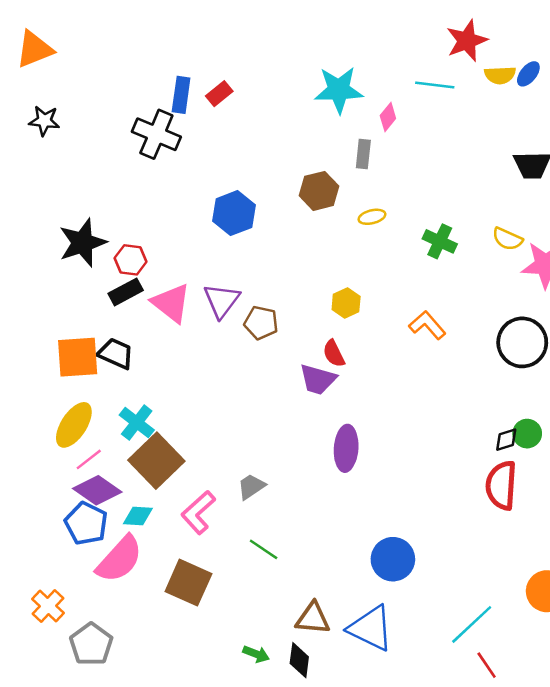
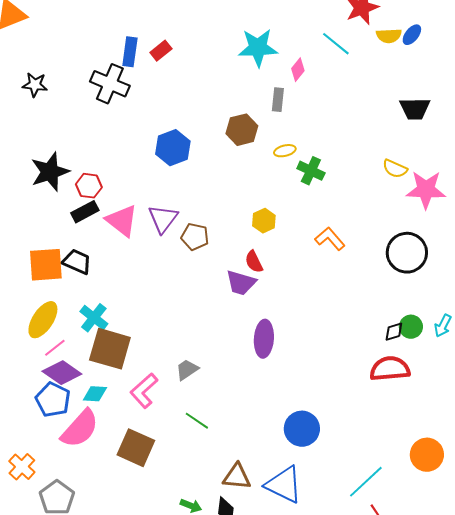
cyan line: (435, 85) -> (336, 44), turned 32
black star: (44, 121) -> (35, 85), moved
green cross: (440, 241) -> (311, 171), moved
brown square: (156, 461) -> (110, 349), turned -30
red semicircle: (501, 485) -> (390, 369), turned 81

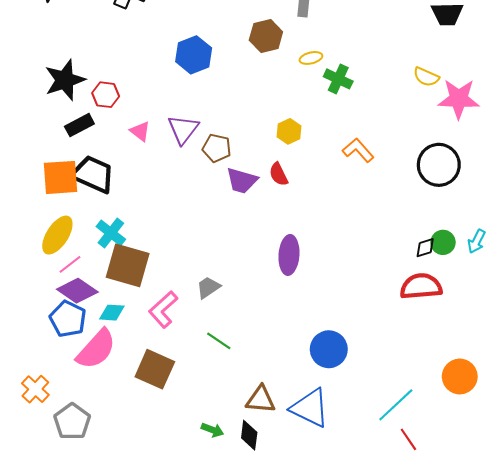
black rectangle: (85, 212) -> (79, 125), moved
pink triangle: (122, 221) -> (140, 131), size x0.6
black trapezoid: (77, 262) -> (93, 174), size x1.4
purple trapezoid: (241, 283) -> (242, 181), moved

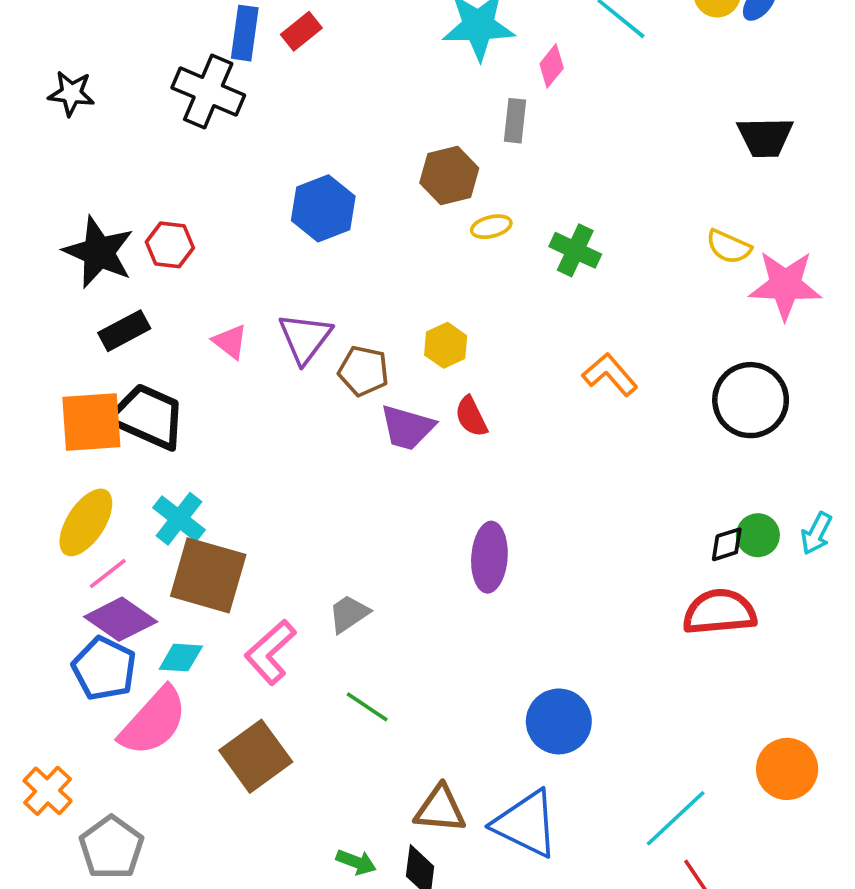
yellow ellipse: (311, 58) -> (491, 227), moved
black star: (65, 80) -> (99, 252), turned -30
red hexagon: (106, 95) -> (170, 245), moved
yellow hexagon: (289, 131) -> (446, 345), moved
brown square: (155, 369) -> (256, 756), turned 30

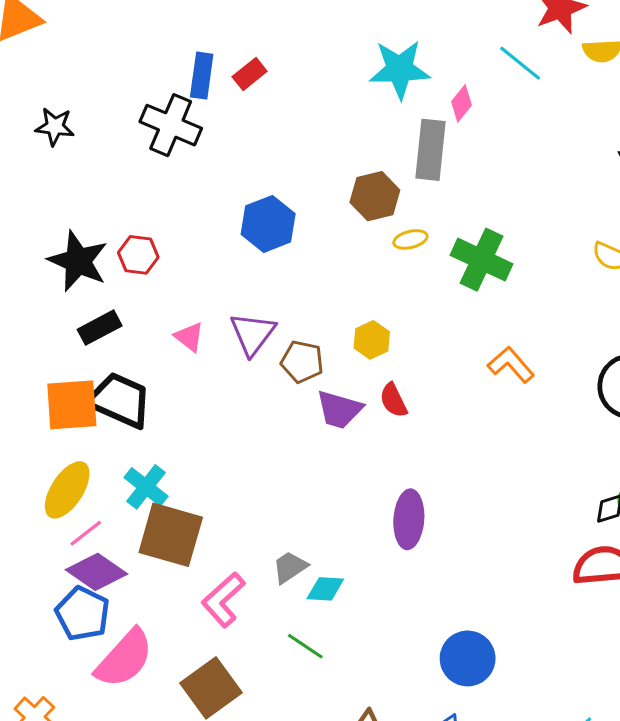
gray rectangle: (515, 121) -> (430, 150), size x1.6
green cross: (575, 250) -> (482, 260), size x1.4
cyan diamond: (181, 658) -> (325, 589), moved

